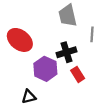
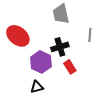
gray line: (92, 34) -> (90, 35), moved
black triangle: (29, 97) -> (37, 87), moved

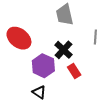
black cross: (60, 47) -> (64, 50), turned -30
black triangle: (37, 87) -> (39, 92), turned 48

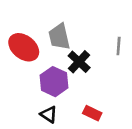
gray trapezoid: (65, 15) -> (59, 37), moved
red rectangle: (74, 71) -> (92, 113), moved, turned -32

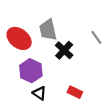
gray line: (119, 46) -> (96, 37), turned -40
purple hexagon: (54, 82) -> (31, 71), moved

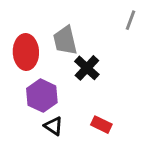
gray line: (96, 37) -> (130, 20), moved, turned 56
red ellipse: (19, 38) -> (26, 52), turned 50

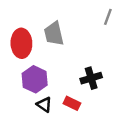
black cross: (87, 68) -> (91, 78), moved, turned 30
red rectangle: (101, 125) -> (72, 103), moved

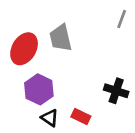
red ellipse: (21, 43) -> (24, 49), turned 32
black cross: (91, 78) -> (116, 91), moved, turned 35

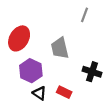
gray line: (122, 19) -> (85, 15), moved
gray trapezoid: (61, 38) -> (60, 48), moved

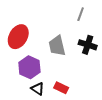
black cross: (92, 72) -> (88, 45), moved

